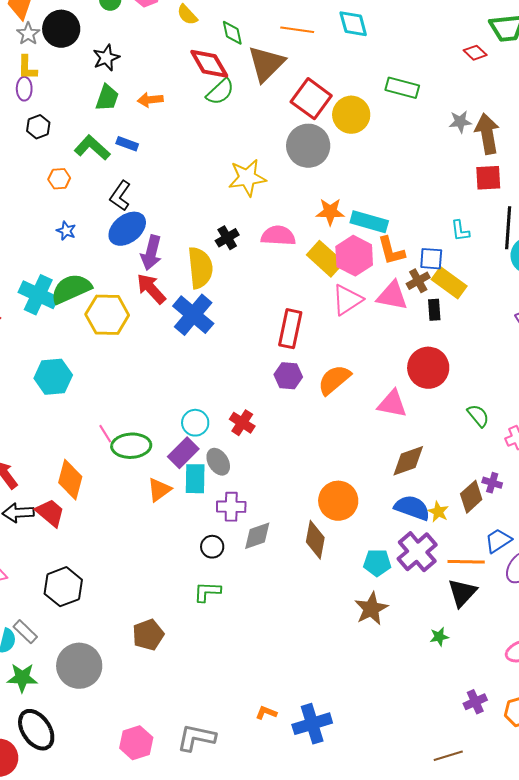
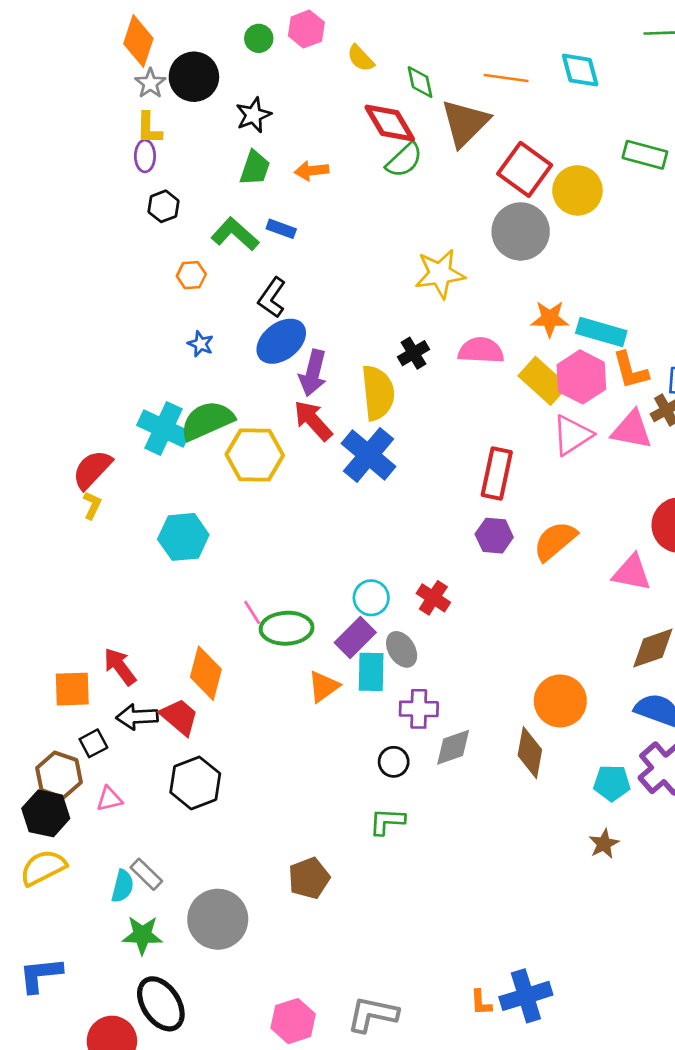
black hexagon: (63, 587) -> (195, 783), moved
brown star: (371, 609) -> (604, 844), size x0.7
orange L-shape: (266, 713) -> (481, 1003), moved, turned -115

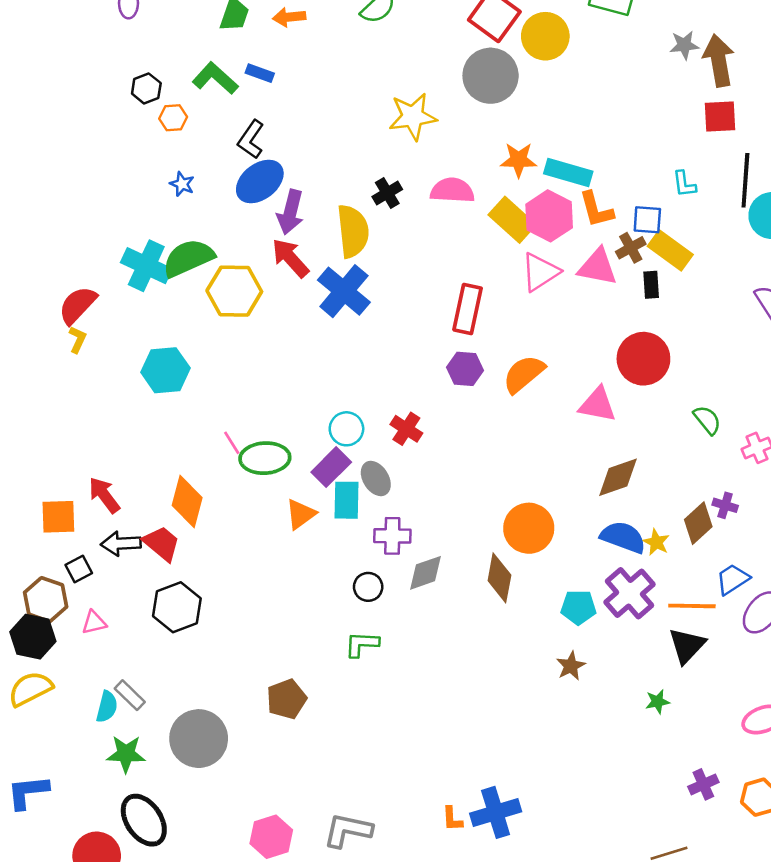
black hexagon: (164, 206) -> (146, 88), moved

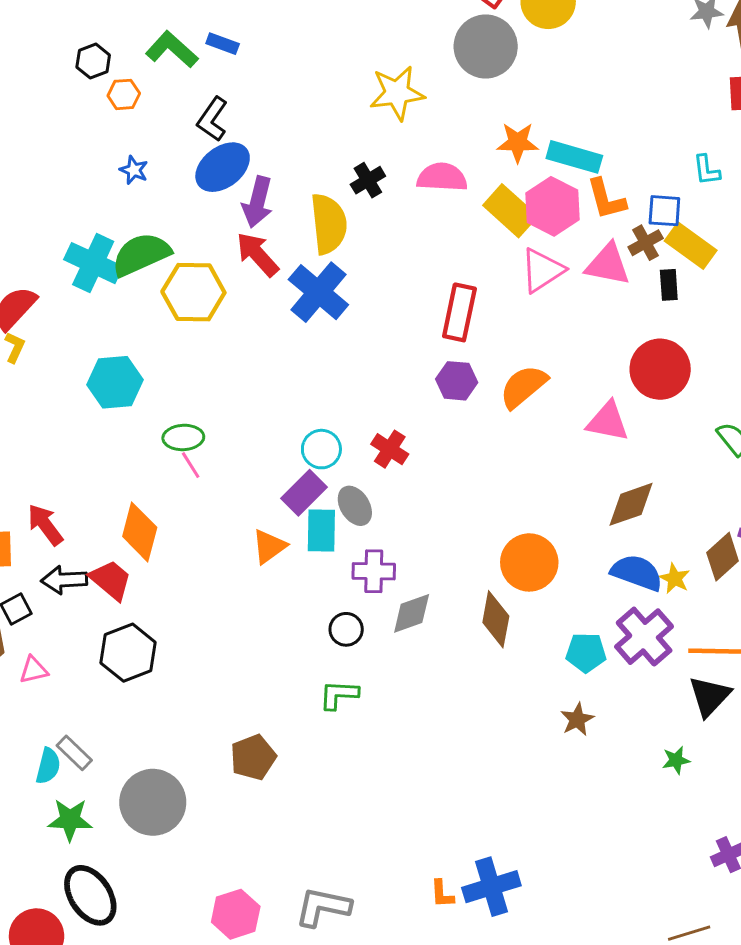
green ellipse: (265, 458) -> (183, 437), moved, size x0.7

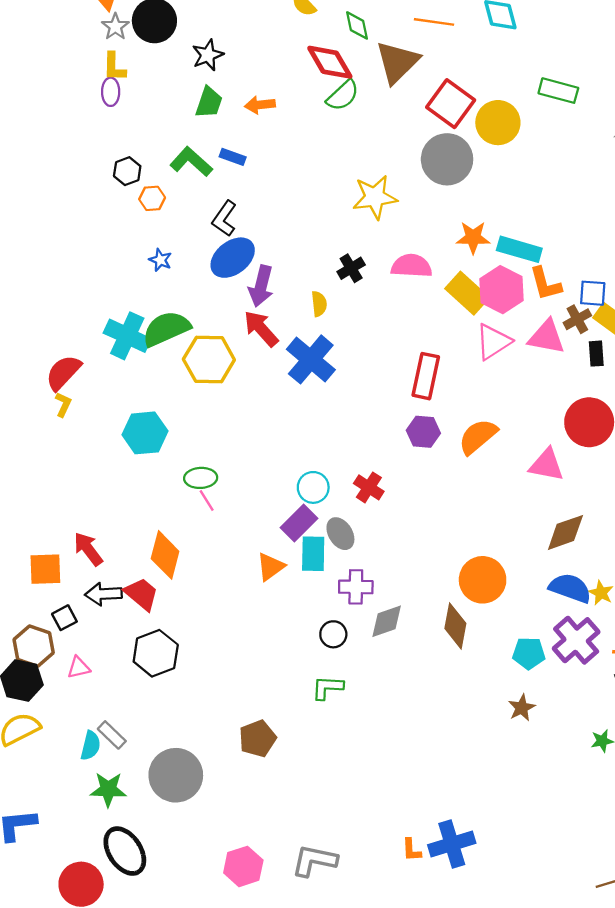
yellow semicircle: (329, 224) -> (319, 304), size x0.5

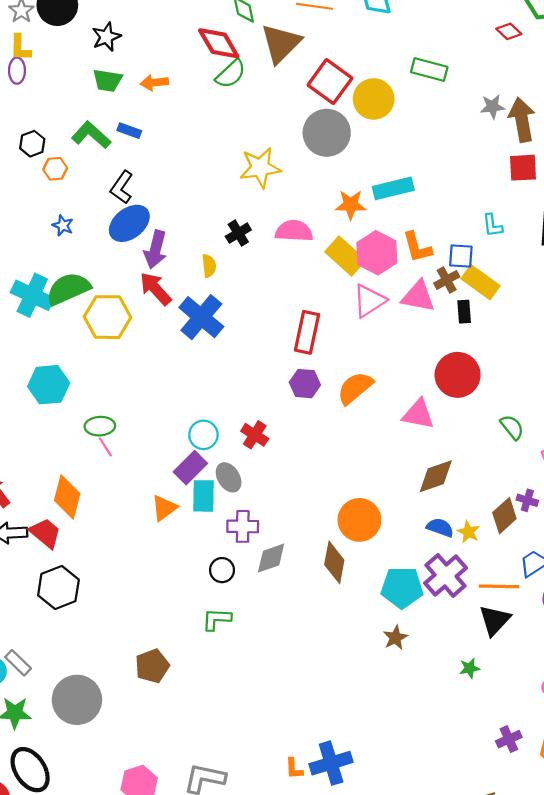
green trapezoid: (209, 102) -> (107, 80), turned 80
cyan rectangle: (519, 249) -> (393, 188), moved, turned -30
blue semicircle: (570, 588) -> (440, 528), size x0.7
cyan pentagon: (529, 653) -> (402, 588), size x1.4

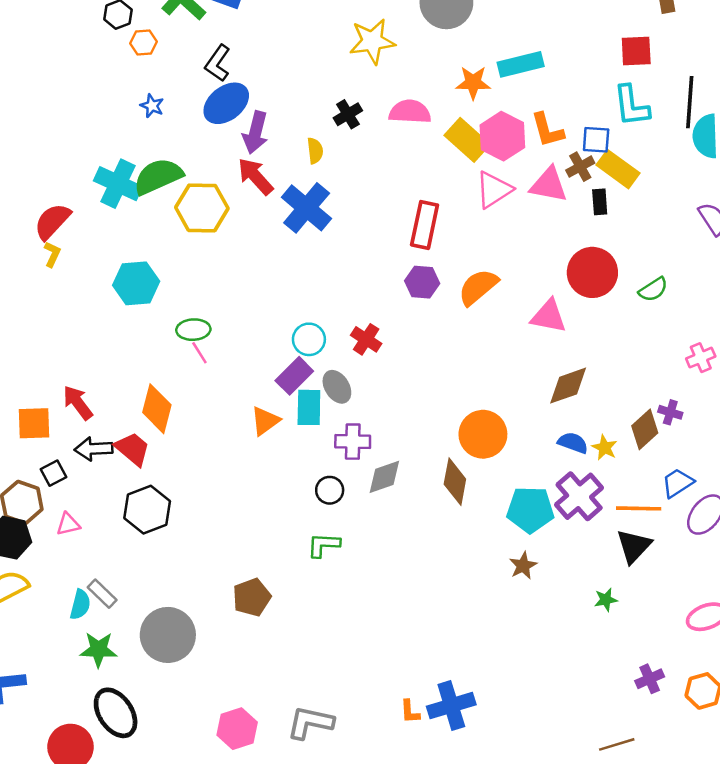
red square: (523, 168) -> (636, 51), moved
cyan L-shape: (492, 225) -> (631, 106), size x1.6
green semicircle: (512, 427) -> (653, 289), moved, turned 96

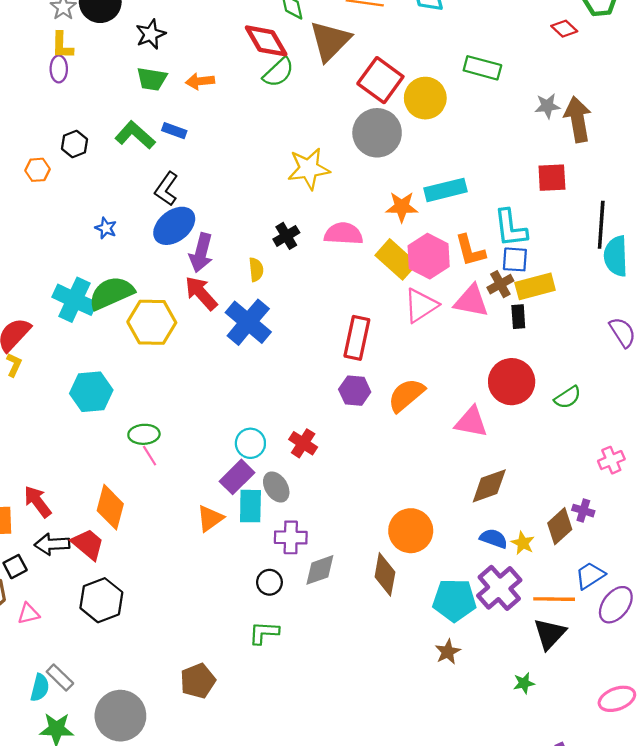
orange hexagon: (143, 42) -> (37, 170), moved
cyan L-shape: (631, 106) -> (510, 228), moved
yellow rectangle: (618, 169) -> (535, 286), turned -51

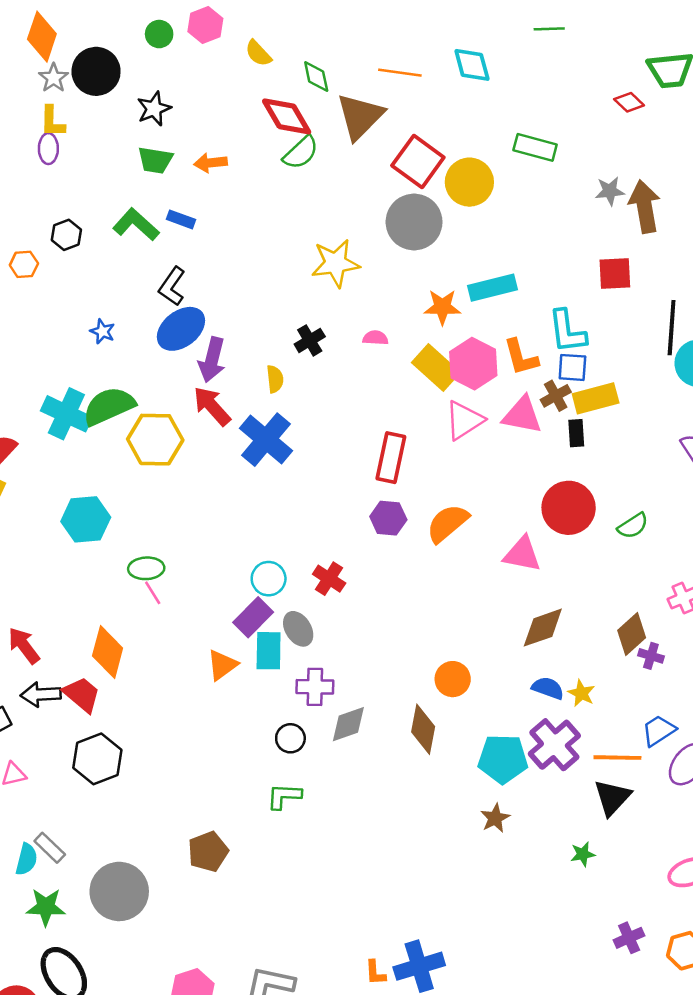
pink semicircle: (343, 234) -> (375, 338), size x0.6
brown diamond: (560, 526) -> (632, 634), moved
orange circle: (411, 531) -> (453, 679), size x0.7

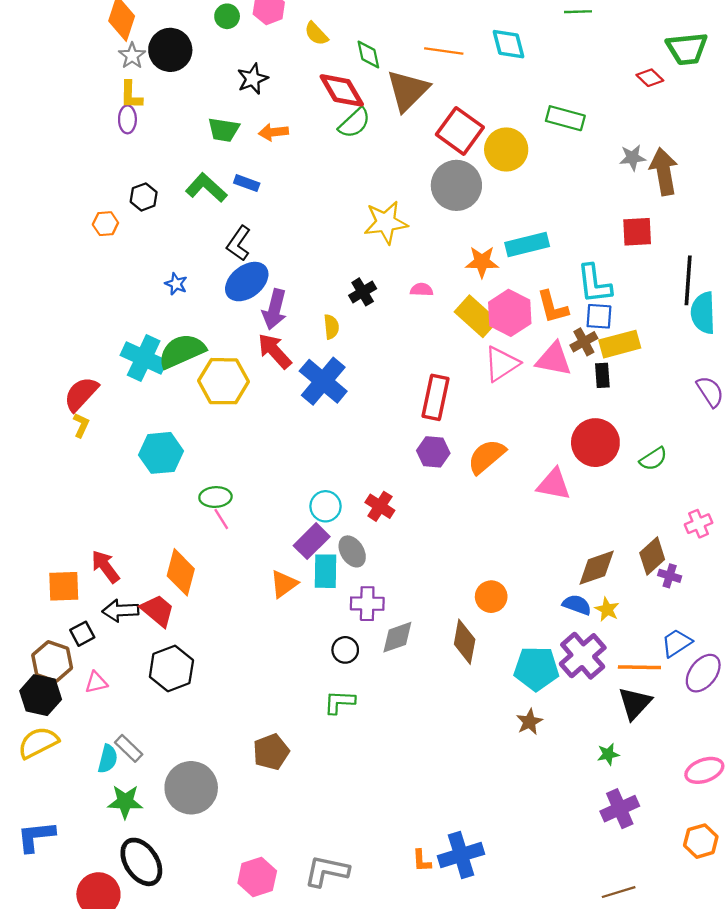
black star: (154, 109) -> (253, 79), moved
brown diamond: (543, 628) -> (597, 568), moved
purple cross: (629, 938) -> (620, 809), moved, size x1.4

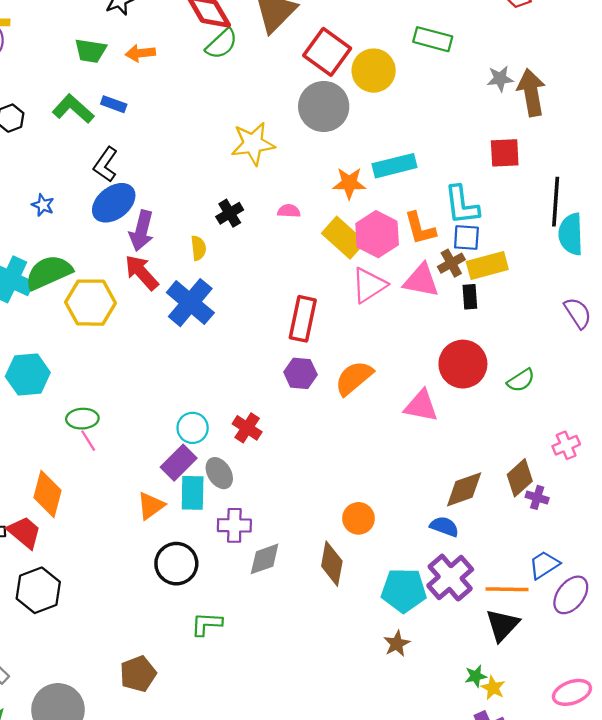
yellow star: (607, 609) -> (493, 688), moved
black circle: (345, 650) -> (176, 564), moved, size x1.6

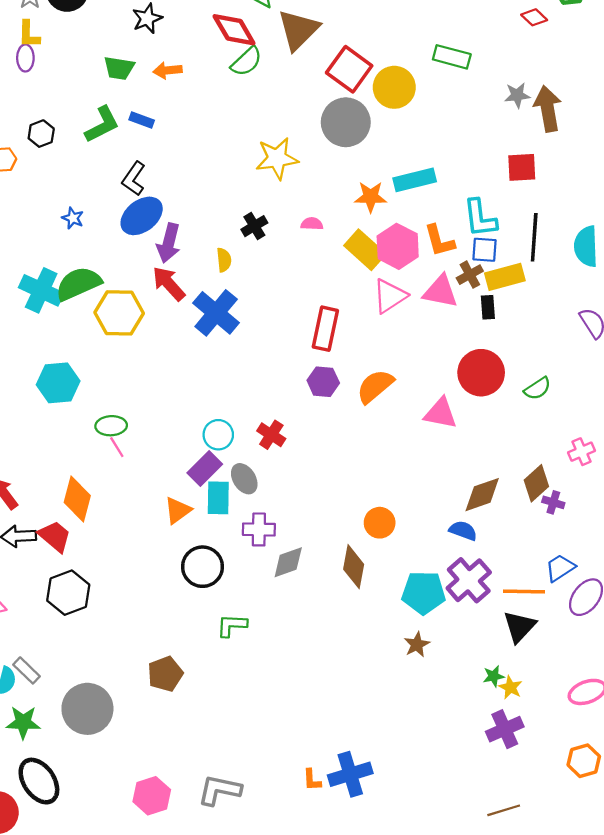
green L-shape: (73, 109) -> (102, 125), turned 111
black line: (556, 202) -> (534, 237), moved

